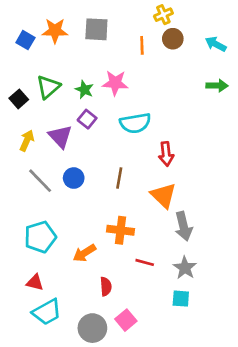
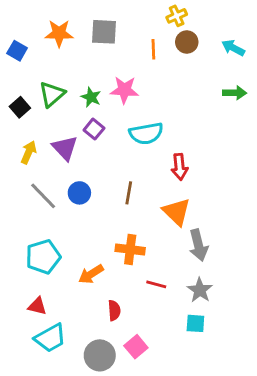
blue square: (25, 40) -> (17, 51), moved

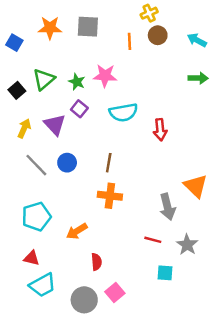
red arrow: (180, 167) -> (160, 130), moved
orange triangle: (177, 212) -> (196, 186), moved
orange cross: (130, 249) -> (110, 196), moved
red line: (156, 284) -> (153, 240), moved
gray star: (200, 290) -> (187, 245), moved

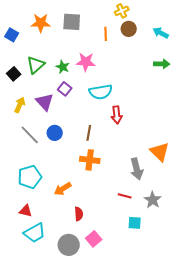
red arrow: (160, 130) -> (117, 115), moved

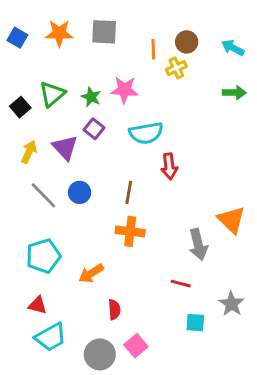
yellow cross: (122, 11) -> (176, 68), moved
blue square: (12, 35) -> (17, 38), moved
gray star: (153, 200) -> (231, 304), moved

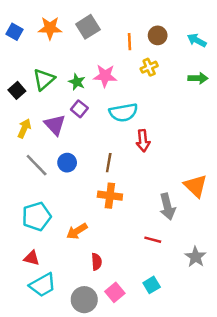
gray square: (104, 32) -> (88, 27), turned -35
yellow cross: (176, 68) -> (149, 67), moved
cyan square: (195, 323) -> (152, 285), moved, turned -35

